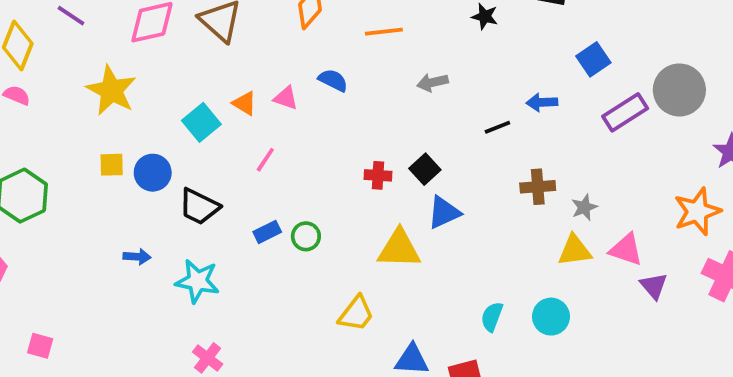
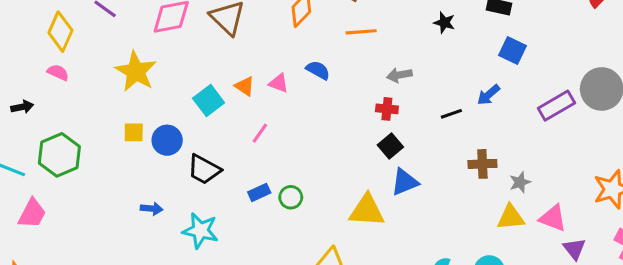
blue square: (593, 59) -> (512, 51), moved, turned -32
blue arrow: (542, 102) -> (488, 95), turned -40
red cross: (378, 175) -> (387, 109), moved

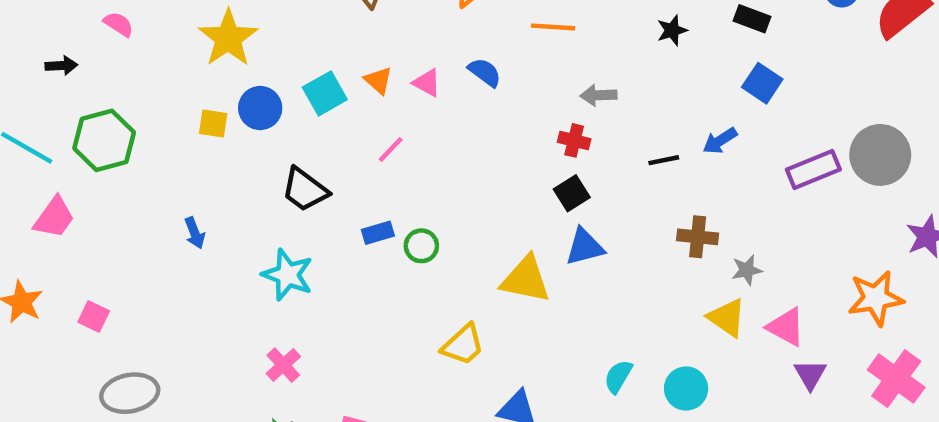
black star: (444, 23) -> (672, 30), turned 30
blue circle: (167, 140) -> (260, 108), moved
blue arrow: (152, 209) -> (195, 233), moved, turned 55
yellow triangle: (511, 217) -> (727, 318), turned 32

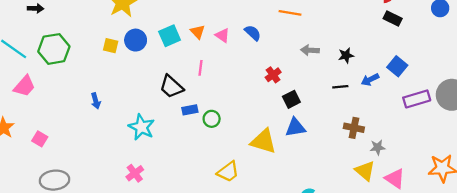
black star: (672, 30) -> (346, 55), moved
blue square: (762, 83) -> (397, 66), moved
red cross: (574, 140) -> (273, 75), moved, turned 35
pink line: (391, 149) -> (201, 68), turned -42
black trapezoid: (305, 190) -> (171, 87), moved

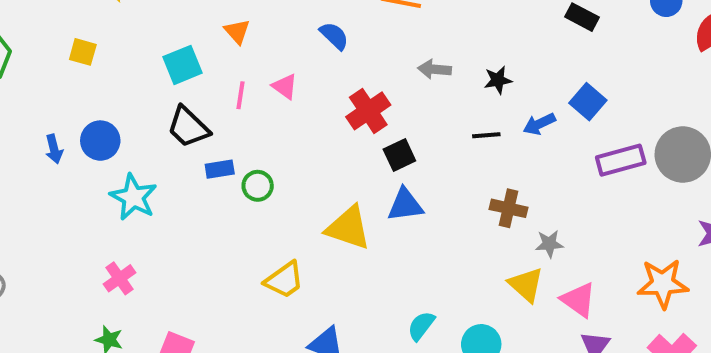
pink triangle: (222, 35) -> (285, 86), moved
cyan square: (170, 36) -> (182, 65), moved
blue circle: (136, 40) -> (100, 141), moved
red cross: (273, 75) -> (368, 111), size x1.5

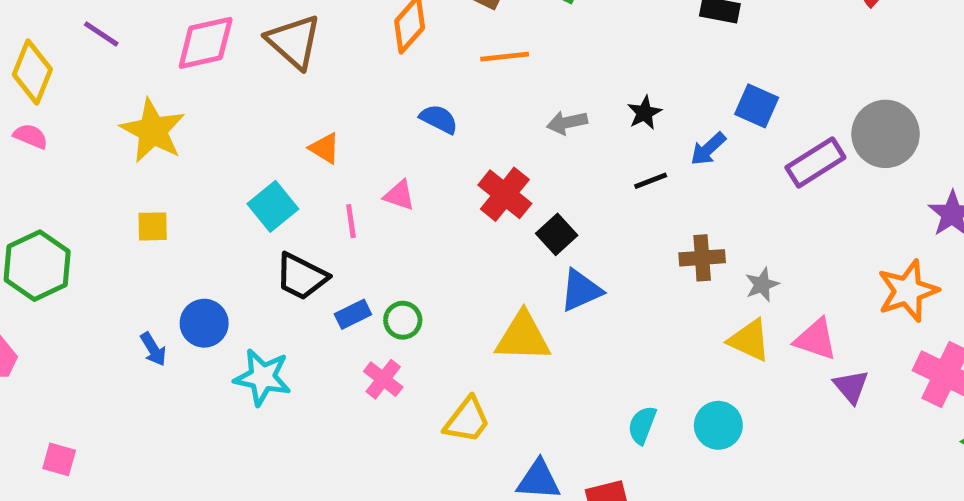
pink cross: (120, 278) -> (383, 379), moved

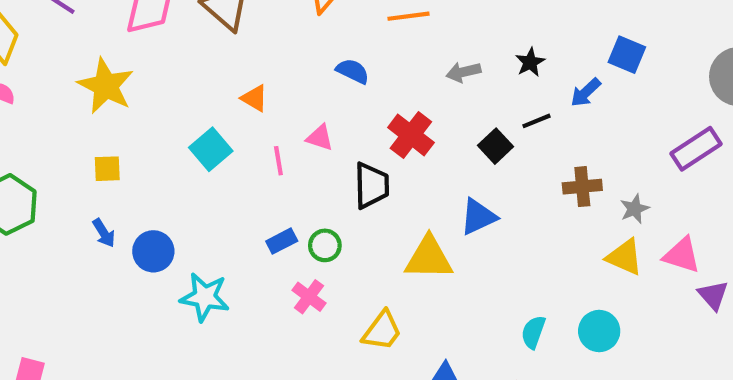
purple rectangle: (815, 162) -> (696, 149), moved
black square: (557, 234) -> (496, 146), moved
black trapezoid: (301, 276) -> (371, 185), moved, turned -117
blue arrow: (153, 349) -> (104, 233), moved

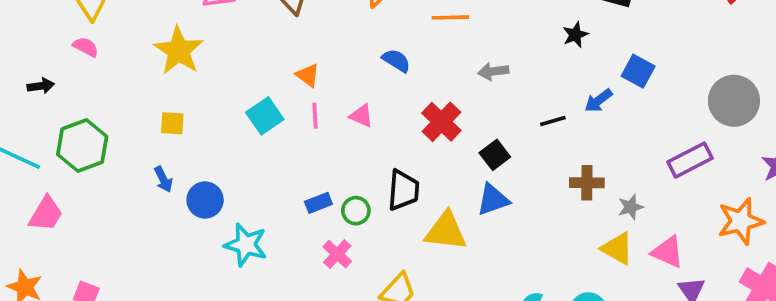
black star: (530, 62) -> (575, 35), moved
black square: (496, 146) -> (495, 155), moved
pink line: (278, 161) -> (315, 116), moved
black trapezoid: (371, 185) -> (403, 190), moved

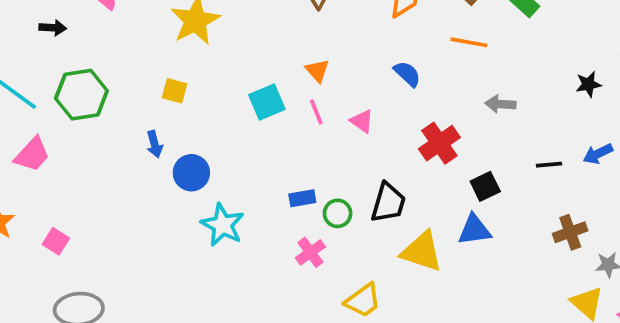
pink line: (315, 116) -> (316, 112), turned -30
brown cross: (587, 183) -> (570, 232), turned -32

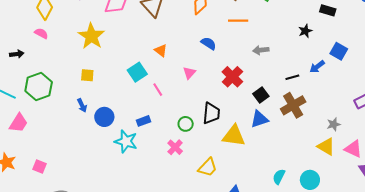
pink line: (316, 112) -> (158, 90), moved
pink triangle: (362, 121) -> (189, 73), turned 48
blue rectangle: (302, 198) -> (143, 121), moved
brown cross: (570, 232) -> (293, 105), moved, size x1.4

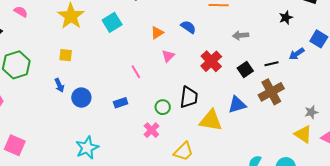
orange triangle: (161, 51) -> (157, 33), moved, turned 48
cyan square: (137, 72) -> (112, 22), moved
black square: (261, 95) -> (245, 70), moved
cyan star: (126, 141) -> (87, 148), moved, turned 30
pink square: (40, 167) -> (15, 145), size x1.5

